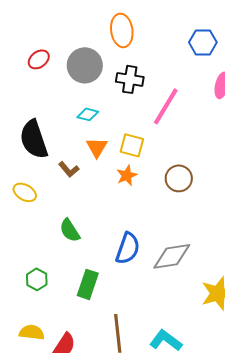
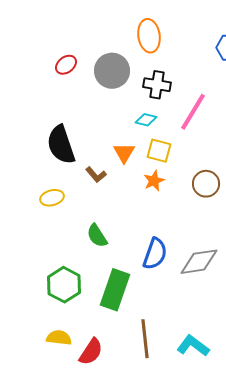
cyan diamond: (88, 114) -> (146, 120), moved
yellow ellipse: (25, 192) -> (52, 198), turned -45
green hexagon: (37, 279) -> (64, 285), size x1.6
green rectangle: (88, 284) -> (115, 290), size x1.4

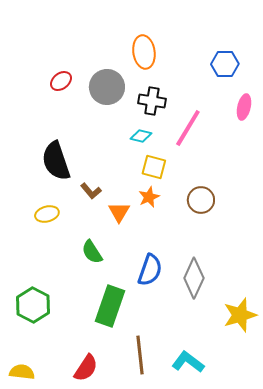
orange triangle: (124, 153) -> (119, 212), moved
gray diamond: (199, 262) -> (194, 278), turned -57
green hexagon: (64, 285) -> (33, 305), moved
yellow semicircle: (59, 338) -> (22, 372), moved

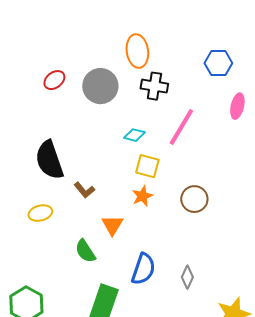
black cross: (152, 101) -> (154, 86), moved
orange triangle: (119, 212) -> (112, 225), moved
gray diamond: (194, 278) -> (187, 277), size x0.6

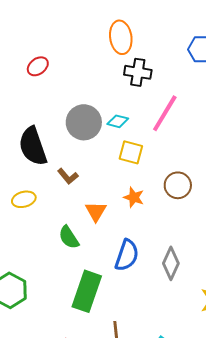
gray circle: (100, 86) -> (84, 122), moved
orange star: (142, 196) -> (134, 197), moved, turned -30
gray diamond: (187, 277) -> (171, 263), size x1.4

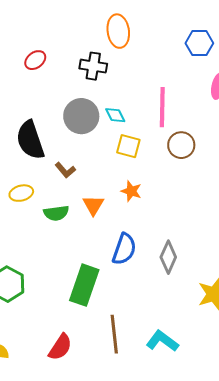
black cross: (138, 72) -> (93, 66), moved
pink line: (165, 113) -> (162, 107), turned -30
cyan diamond: (118, 121) -> (115, 115), turned 50
brown circle: (178, 185) -> (181, 145), moved
green semicircle: (69, 237) -> (56, 213), moved, turned -65

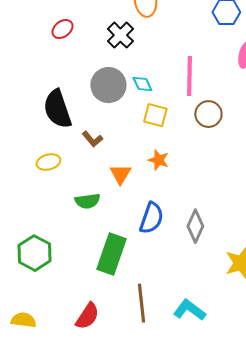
black cross: (93, 66) -> (120, 35), turned 36
green semicircle: (56, 213) -> (87, 201), moved

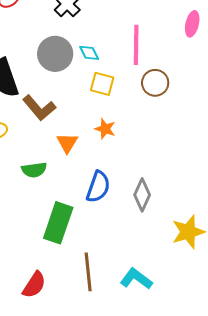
brown L-shape: (92, 139) -> (39, 108), size x1.6

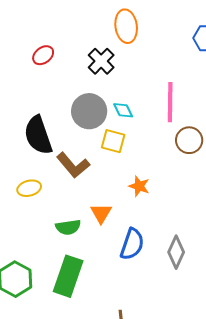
yellow square: (102, 84) -> (113, 141), moved
orange triangle: (67, 143) -> (101, 213), moved
green rectangle: (58, 223) -> (68, 276), moved

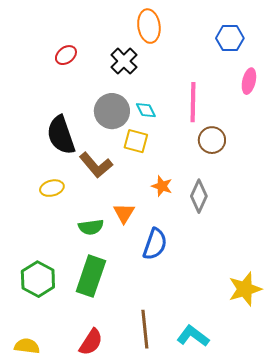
gray diamond: (176, 252) -> (199, 196), moved

